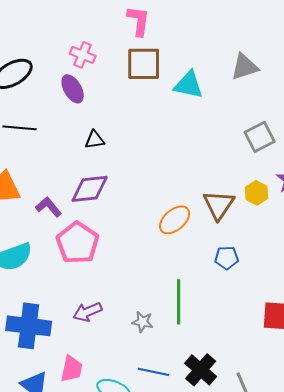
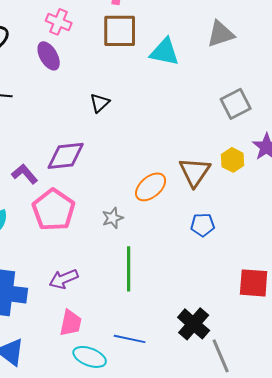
black triangle: (95, 140) -> (100, 103), moved, turned -35
green line: (179, 302) -> (129, 269), moved
gray star: (143, 322) -> (113, 218), moved, turned -30
pink trapezoid: (72, 369) -> (71, 323), moved
black cross: (201, 370) -> (194, 324), moved

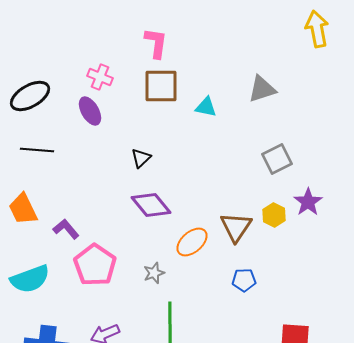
cyan triangle: (165, 52) -> (206, 107), size x0.7
purple diamond: (66, 156) -> (151, 205), moved, turned 57

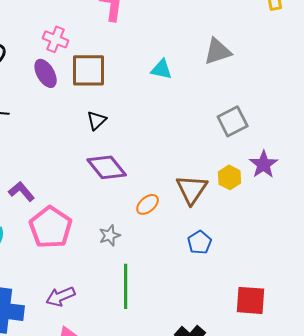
brown square: (161, 86) -> (89, 70), moved
orange ellipse: (192, 242) -> (148, 204), size x0.7
blue pentagon: (244, 280) -> (200, 242), turned -30

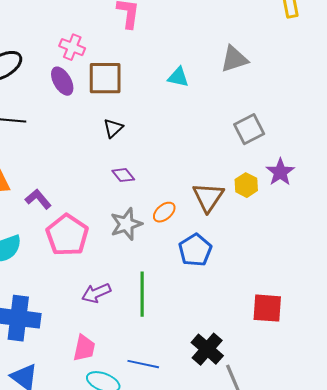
purple diamond: (107, 167) -> (123, 175), size x0.6
gray star: (110, 235) -> (126, 224), moved, size x1.5
blue pentagon: (200, 242) -> (195, 250), moved, size x1.4
purple arrow: (61, 296) -> (96, 293), moved

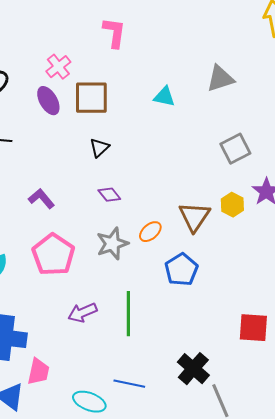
pink cross: (72, 47) -> (58, 67), turned 30
purple L-shape: (38, 199) -> (41, 199), moved
pink trapezoid: (84, 348) -> (38, 372), moved

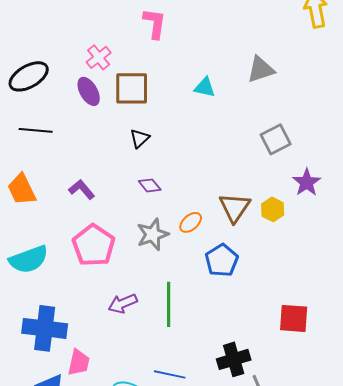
yellow hexagon: (232, 205) -> (273, 209), moved
black cross: (193, 369) -> (234, 359), turned 32

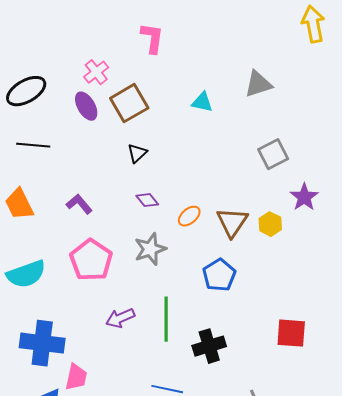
brown square: (132, 88) -> (129, 103), turned -30
orange ellipse: (191, 222) -> (189, 216), moved
black cross: (234, 359) -> (209, 346), moved

